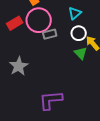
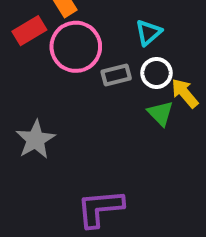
red rectangle: (15, 23) -> (29, 31), moved
gray rectangle: (50, 34) -> (116, 75), moved

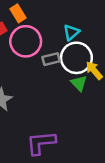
white circle: (156, 73) -> (76, 58), size x1.6

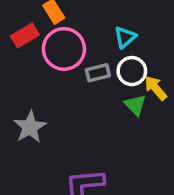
white circle: (76, 58) -> (132, 71), size x0.7

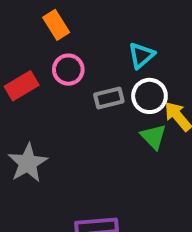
red rectangle: (25, 35) -> (22, 86), moved
pink circle: (64, 49) -> (68, 70), size x0.6

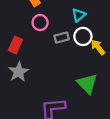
red rectangle: (22, 86) -> (15, 45), moved, turned -35
green triangle: (154, 137) -> (87, 84), moved, size x1.5

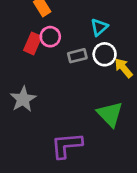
red rectangle: (15, 45) -> (33, 43), moved

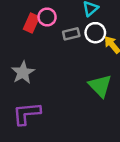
purple L-shape: (67, 145) -> (27, 113), moved

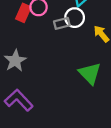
white circle: (95, 33) -> (75, 18), moved
purple L-shape: (27, 113) -> (19, 100), turned 52

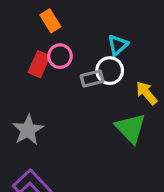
green triangle: (90, 73) -> (131, 128), moved

